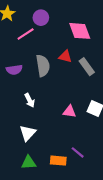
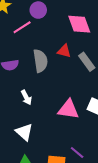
pink triangle: (69, 112) -> (68, 109), size x1.5
white triangle: (28, 133) -> (24, 132), turned -30

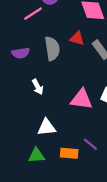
white triangle: (24, 132) -> (47, 127), moved, turned -48

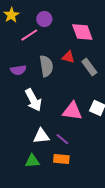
white arrow: (38, 87) -> (33, 100), size x1.6
purple line: (90, 144) -> (62, 139), moved

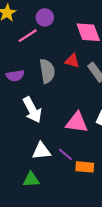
orange rectangle: (61, 159) -> (85, 167), moved

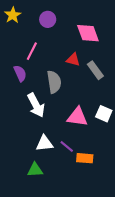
pink line: (28, 36) -> (32, 51), moved, turned -30
gray semicircle: (47, 71) -> (54, 82), moved
purple semicircle: (15, 76) -> (20, 73), turned -105

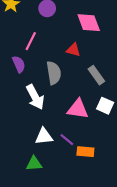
gray rectangle: (95, 70) -> (96, 75), moved

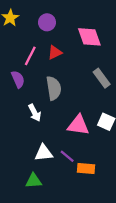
red triangle: (73, 50) -> (55, 52), moved, turned -40
gray rectangle: (96, 75) -> (102, 78), moved
white arrow: (35, 97) -> (35, 113), size x0.7

